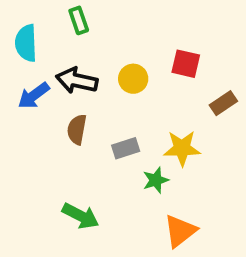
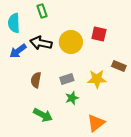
yellow circle: (133, 79) -> (71, 42), size x1.5
brown rectangle: (223, 103) -> (119, 66), moved, turned 56
brown semicircle: (77, 129) -> (36, 80), moved
green star: (156, 180) -> (72, 98), moved

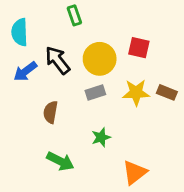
green rectangle: (42, 11) -> (74, 15), moved
black arrow: (41, 43) -> (58, 60), turned 40
gray rectangle: (67, 79) -> (95, 92), moved
yellow star: (97, 79) -> (136, 92), moved

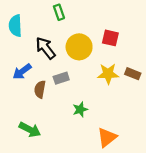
blue arrow: (25, 71) -> (22, 71), moved
gray rectangle: (95, 92) -> (61, 78), moved
green arrow: (60, 161) -> (30, 130), moved

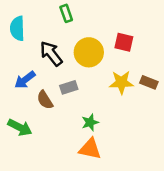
brown semicircle: (40, 89) -> (45, 100), turned -42
green arrow: (30, 130) -> (20, 127), moved
orange triangle: (107, 137) -> (90, 149), moved, turned 50

